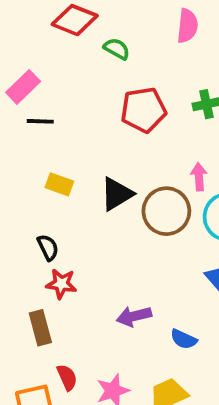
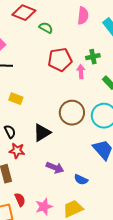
pink arrow: (199, 177) -> (81, 72), moved
black triangle: (117, 194) -> (42, 133), moved
purple arrow: (134, 316) -> (55, 168), turned -144

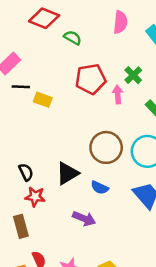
green cross: (93, 57) -> (133, 75), turned -32
yellow rectangle: (16, 99) -> (43, 100), moved
blue semicircle: (81, 180) -> (100, 188), moved

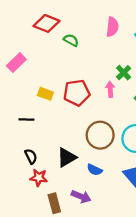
red pentagon: (91, 79) -> (77, 93), moved
black line: (21, 87) -> (26, 120), moved
brown rectangle: (21, 226) -> (54, 203), moved

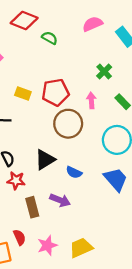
pink semicircle: (112, 27) -> (93, 24), turned -120
pink arrow: (110, 89) -> (91, 100), moved
brown circle: (100, 135) -> (68, 124), moved

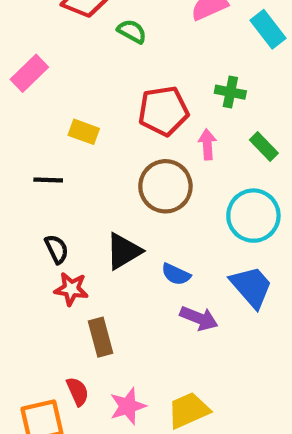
green cross: (104, 71) -> (230, 92), turned -35
red pentagon: (55, 92) -> (163, 111), moved
purple arrow: (60, 200) -> (199, 318), moved

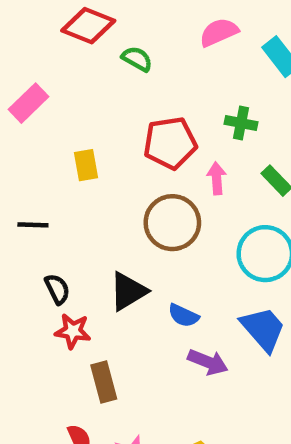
yellow rectangle: (84, 132) -> (86, 165), turned 60
black line: (48, 180) -> (33, 225), moved

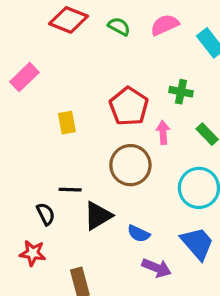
green semicircle: (137, 59) -> (119, 27), moved
red pentagon: (170, 143) -> (129, 106), turned -30
black line: (33, 225) -> (70, 190), moved
red star: (73, 331) -> (33, 253), moved

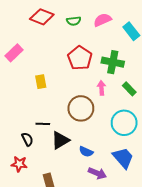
green semicircle: (119, 27) -> (74, 21), turned 144
green cross: (181, 92) -> (113, 62), size x1.5
red pentagon: (129, 106) -> (80, 58), moved

